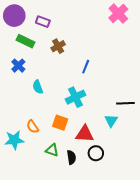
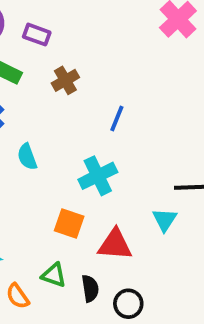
orange semicircle: (33, 127) -> (18, 296), moved
black circle: (96, 153) -> (128, 304), moved

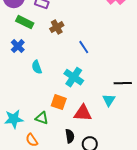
blue line: (117, 119) -> (84, 47), turned -56
cyan cross: (98, 176) -> (74, 77), turned -30
green triangle: (54, 275) -> (42, 118), moved

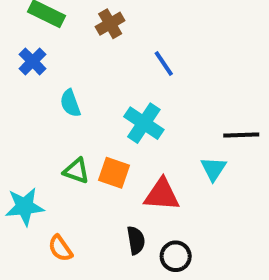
green triangle: (42, 118) -> (76, 171), moved

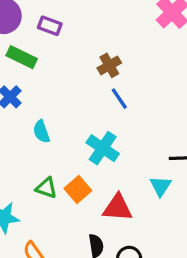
brown cross: (110, 24) -> (109, 65), moved
orange square: (114, 173) -> (78, 189), turned 30

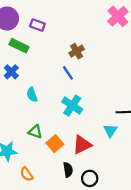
blue line: (119, 99) -> (68, 73), moved
orange square: (78, 189) -> (55, 144), moved
red triangle: (118, 208) -> (82, 145), turned -30

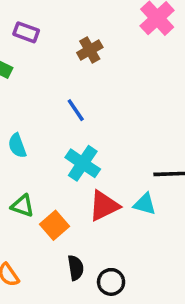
brown cross: (77, 51) -> (90, 50), moved
cyan triangle: (110, 131) -> (145, 204), turned -48
red triangle: (82, 145) -> (104, 206), moved

